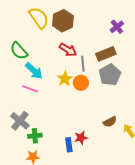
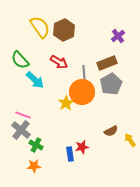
red arrow: (68, 50) -> (59, 62), moved
yellow star: (65, 79) -> (66, 103), moved
orange circle: (81, 83) -> (82, 92), size x1.6
pink line: (30, 89) -> (23, 115), moved
green cross: (35, 136) -> (36, 145), turned 32

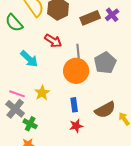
green semicircle: (20, 60) -> (14, 23), moved
brown rectangle: (107, 63) -> (90, 18), moved
yellow star: (66, 103) -> (42, 93), moved
brown semicircle: (111, 131) -> (105, 110), size x1.5
blue rectangle: (70, 154) -> (74, 105), moved

